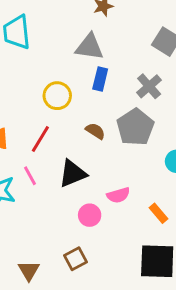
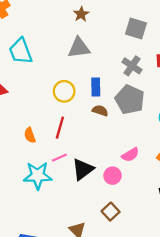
blue rectangle: (100, 79) -> (96, 87), moved
black triangle: (73, 174) -> (83, 169), moved
pink line: (30, 176) -> (59, 158), turned -70

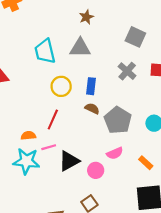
cyan trapezoid: (21, 51) -> (45, 51), moved
gray pentagon: (130, 100) -> (118, 120), moved
orange semicircle: (30, 135) -> (28, 136), moved, turned 96

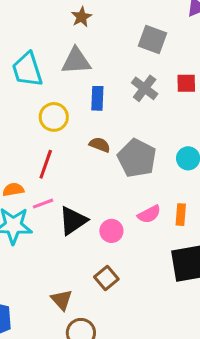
blue rectangle: (91, 86) -> (97, 98), moved
pink semicircle: (115, 153) -> (149, 214), moved
orange rectangle: (146, 163) -> (181, 215), turned 56

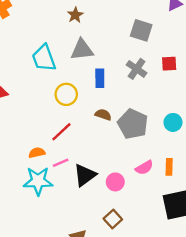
brown star: (81, 17) -> (75, 15), moved
red line: (46, 164) -> (61, 132), turned 30

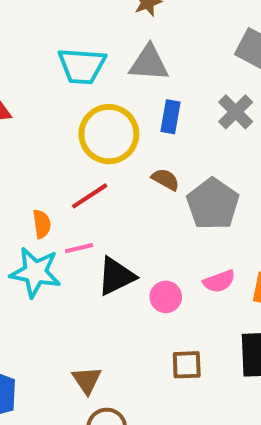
cyan trapezoid: (44, 58) -> (82, 66), turned -76
yellow circle: (66, 94) -> (109, 134), size x1.5
orange semicircle: (37, 153) -> (42, 224), turned 84
brown square: (113, 219) -> (187, 365), moved, turned 30

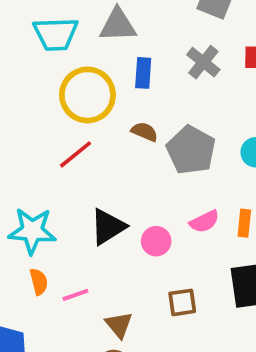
orange semicircle: (42, 224) -> (39, 282), moved
pink line: (79, 248) -> (76, 295), moved
brown triangle: (87, 380) -> (119, 325), moved

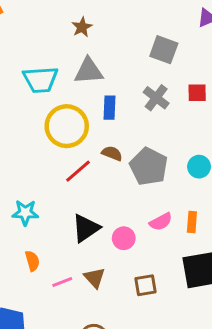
red line: (75, 154) -> (78, 171), moved
cyan star: (32, 231) -> (25, 213), moved, size x0.7
orange semicircle: (39, 282) -> (32, 261), moved
brown triangle: (119, 325) -> (95, 278), moved

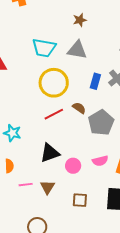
blue rectangle: (110, 108) -> (95, 81), moved

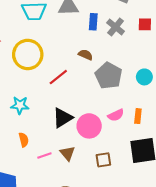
blue rectangle: (95, 81) -> (93, 22), moved
yellow circle: (54, 83) -> (28, 54), moved
brown semicircle: (79, 108) -> (85, 55), moved
pink circle: (73, 166) -> (89, 126), size x1.5

